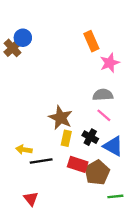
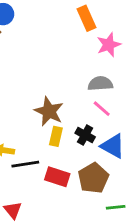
red rectangle: (78, 164) -> (57, 177), moved

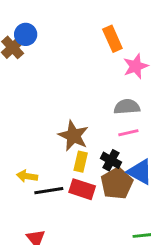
pink line: (102, 109) -> (128, 133), turned -54
red rectangle: (57, 177) -> (82, 189), moved
brown pentagon: (93, 178) -> (117, 183), moved

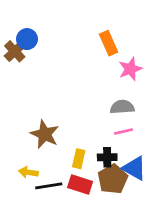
brown star: (73, 136) -> (45, 134), moved
black cross: (111, 160) -> (107, 157), turned -30

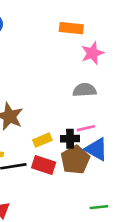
orange rectangle: (109, 43) -> (71, 28), turned -60
pink line: (124, 132) -> (86, 128), moved
yellow rectangle: (79, 159) -> (42, 140), turned 54

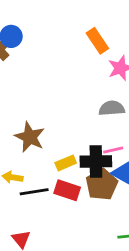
orange rectangle: (71, 28) -> (97, 41), turned 50
black cross: (70, 139) -> (96, 161), size x1.5

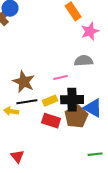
pink line: (113, 150) -> (60, 78), moved
black line: (34, 192) -> (27, 102), moved

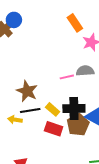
pink line: (60, 78) -> (67, 77), moved
yellow rectangle: (50, 101) -> (53, 109), turned 64

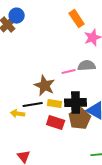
brown star: (27, 91) -> (45, 86), moved
yellow rectangle: (53, 109) -> (55, 104), turned -32

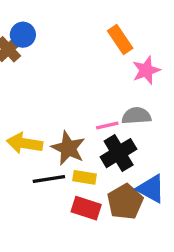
black cross: (76, 103) -> (119, 153), moved, turned -30
yellow arrow: (18, 114) -> (25, 143), moved, size x1.5

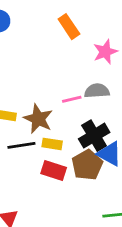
orange rectangle: (120, 40) -> (69, 27), moved
black cross: (119, 153) -> (94, 136), moved

